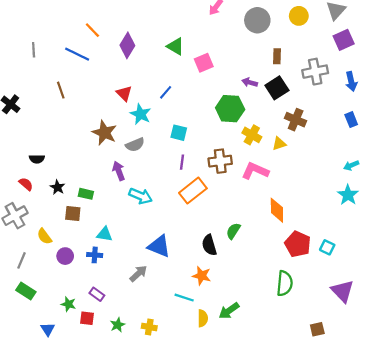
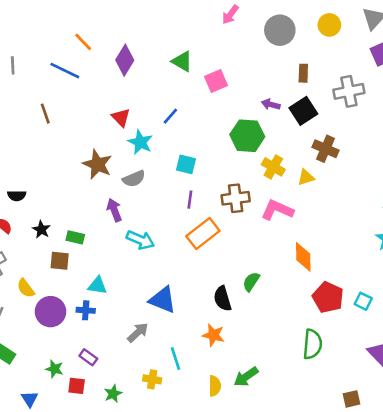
purple circle: (65, 256) -> (51, 312), size x1.5
cyan line: (184, 298) -> (176, 359), moved, turned 54
yellow cross: (149, 327) -> (152, 379), moved

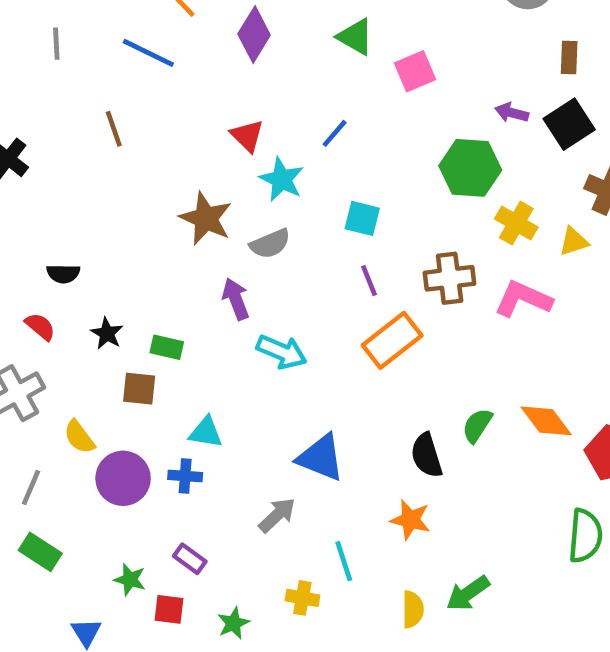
purple line: (190, 200) -> (369, 281), turned -30
orange diamond: (303, 257) -> (546, 421), moved, turned -36

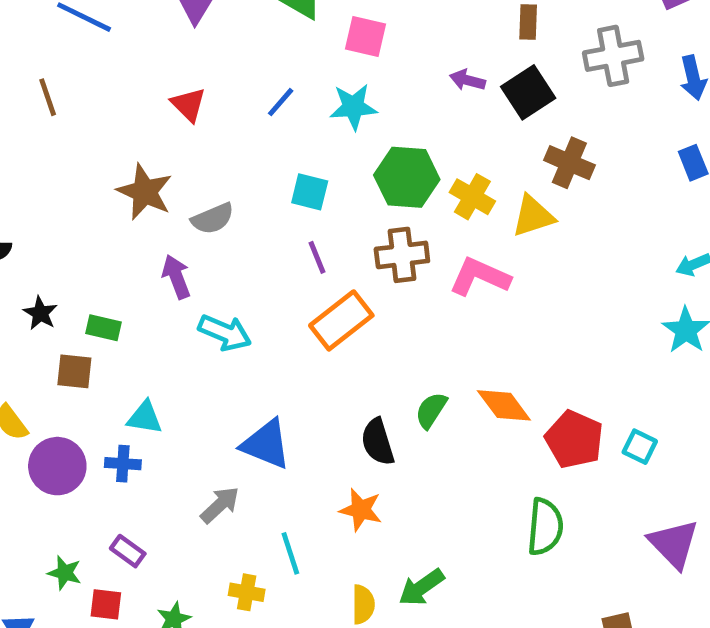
pink square: (415, 71) -> (366, 36), turned 36
green hexagon: (470, 168) -> (407, 177), moved
cyan star: (282, 179) -> (353, 107), moved, turned -30
yellow triangle: (574, 241) -> (533, 216), size x1.4

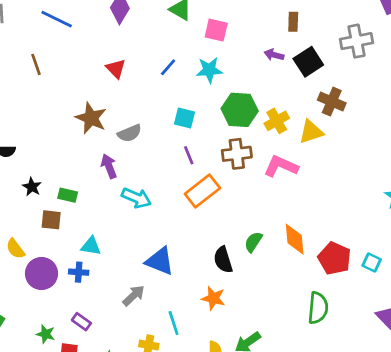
brown rectangle: (528, 22) -> (293, 22), moved
yellow cross: (472, 197) -> (277, 121), turned 30
orange diamond: (504, 405) -> (295, 239), turned 32

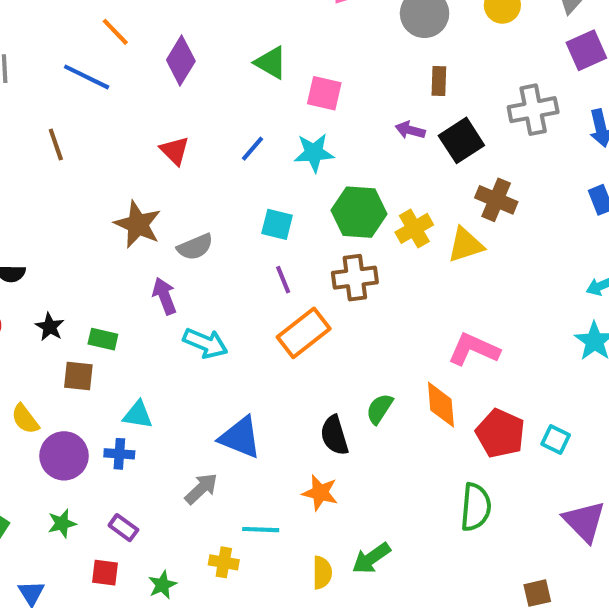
pink L-shape: (281, 166) -> (474, 349), moved
cyan line: (174, 323) -> (261, 530), turned -70
green star: (46, 334) -> (62, 523), moved, turned -30

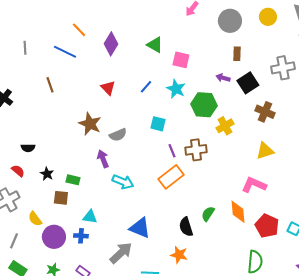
cyan star: (314, 153) -> (176, 89), turned 30
green hexagon: (359, 212) -> (204, 105), moved
yellow triangle: (466, 245) -> (265, 151), moved
purple line: (283, 280) -> (172, 151), moved
gray arrow: (201, 489) -> (121, 253), size x1.4

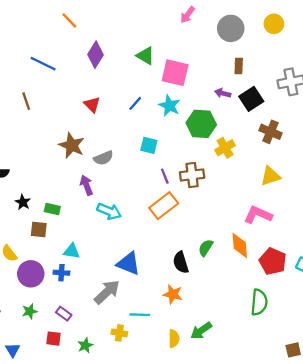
orange line: (79, 30) -> (69, 20), moved
pink square: (181, 60) -> (175, 73), size x1.4

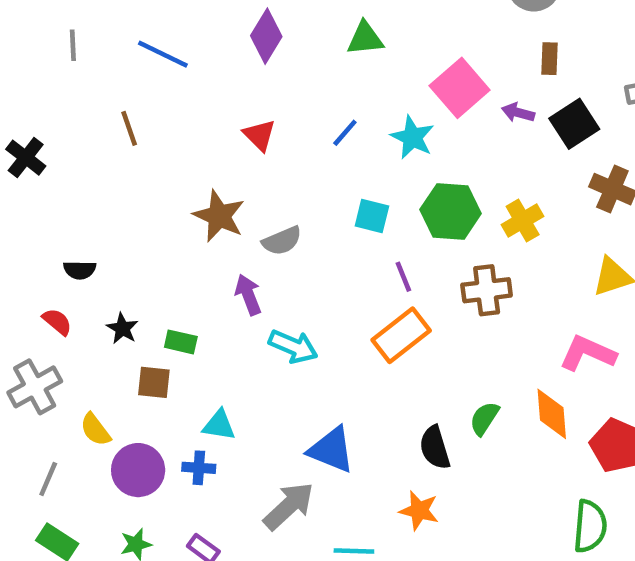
green triangle: (146, 56) -> (365, 38), turned -36
pink square: (175, 73) -> (460, 88), moved, turned 36
green hexagon: (201, 124) -> (451, 212), moved
brown cross: (192, 175) -> (487, 290), moved

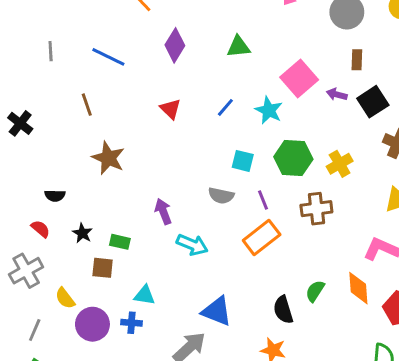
brown star: (219, 216) -> (108, 158), moved
gray semicircle: (282, 241) -> (221, 196), moved, turned 35

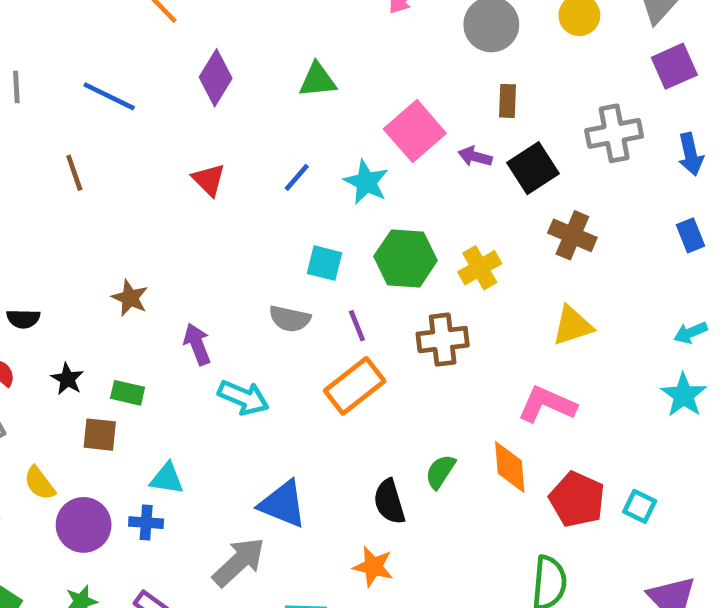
brown star: (108, 158) -> (130, 298), moved, size x0.7

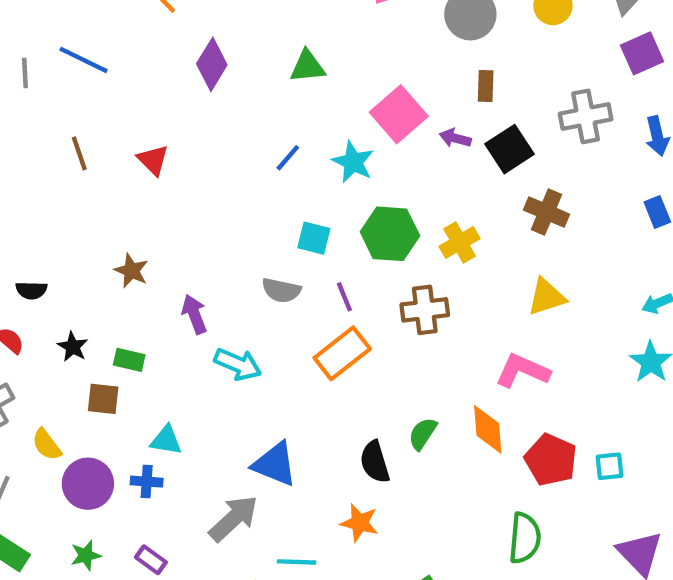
blue line: (109, 96) -> (84, 60), moved
red triangle: (209, 180) -> (153, 160), moved
cyan square: (640, 506) -> (609, 466), turned -32

